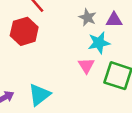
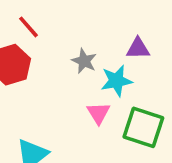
gray star: (87, 17) -> (84, 61), moved

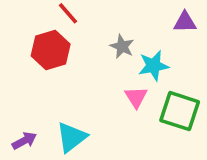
purple triangle: (138, 48) -> (185, 22), moved

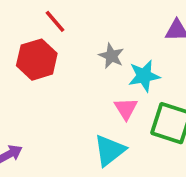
cyan triangle: (72, 137) -> (110, 150), moved

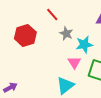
red line: (55, 21) -> (52, 14), moved

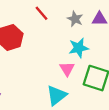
gray star: (66, 33) -> (75, 19), moved

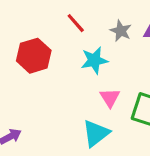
cyan star: (79, 48) -> (94, 60), moved

